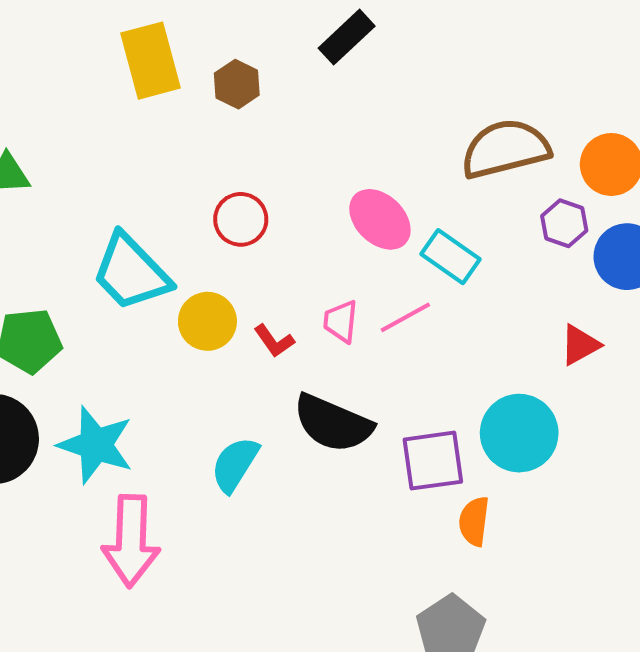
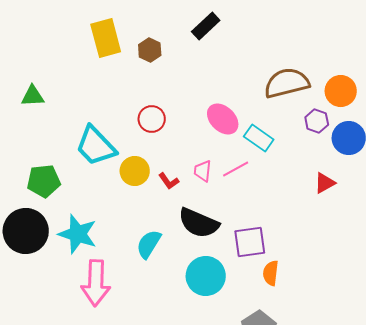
cyan circle: (519, 433) -> (206, 276), moved

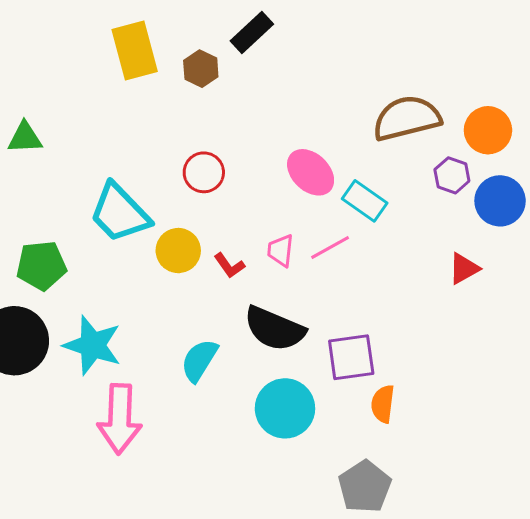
black rectangle: (206, 26) -> (252, 33), moved

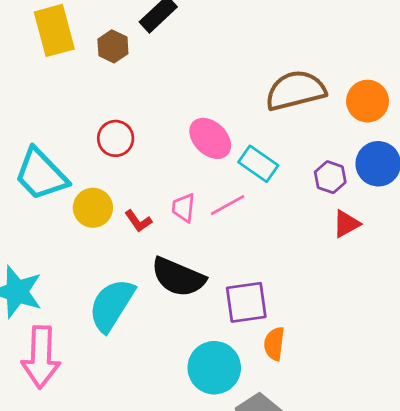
purple hexagon: (452, 175) -> (330, 177), moved
cyan semicircle: (199, 360) -> (112, 305), size x1.4
cyan circle: (285, 408) -> (214, 368), moved

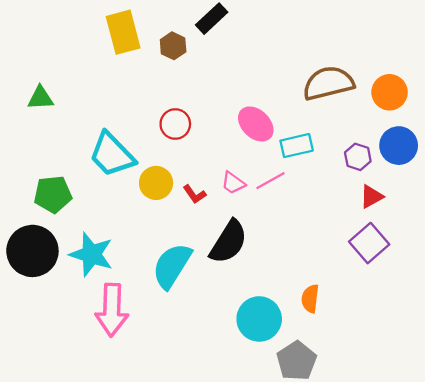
cyan rectangle: (258, 164) -> (297, 146), turned -48
pink trapezoid: (184, 208) -> (233, 183), turned -60
black semicircle: (178, 277) -> (229, 242), turned -81
purple square: (246, 302) -> (369, 243), moved, turned -33

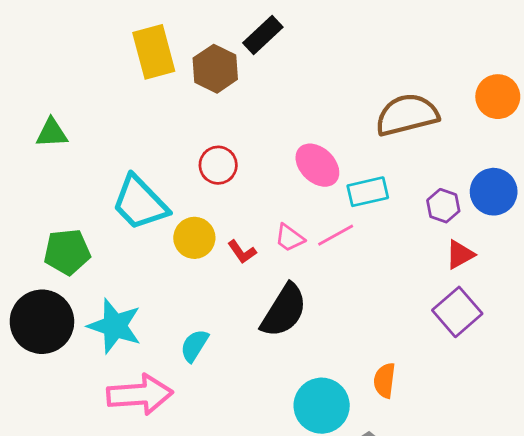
brown hexagon: (173, 46) -> (215, 69), size x1.4
orange circle: (390, 92) -> (498, 97), moved
cyan semicircle: (172, 266) -> (194, 346), moved, size x0.6
pink arrow: (112, 310) -> (140, 394), turned -96

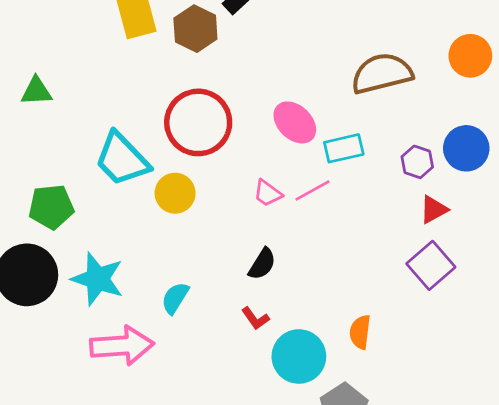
red circle: (218, 165) -> (198, 122), size x1.8
red L-shape: (242, 252) -> (255, 318), moved
black semicircle: (284, 311) -> (262, 264), size x0.6

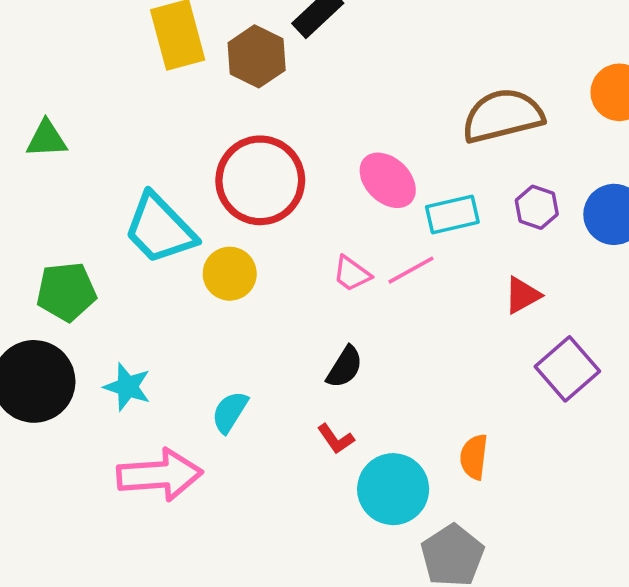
purple hexagon: (417, 162) -> (537, 207), moved
red triangle: (434, 210) -> (522, 295), moved
cyan star: (98, 279) -> (127, 387), size x0.7

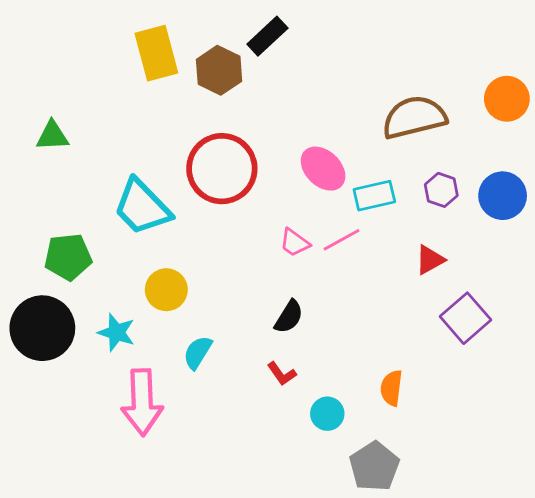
yellow circle: (230, 274) -> (166, 290), moved
pink arrow: (160, 475) -> (142, 402), turned 92
cyan circle: (393, 489) -> (327, 414), size x0.6

